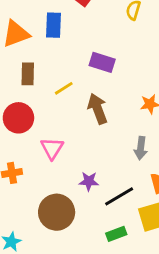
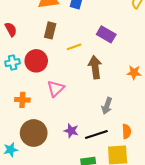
gray arrow: (141, 148) -> (107, 106), moved
purple star: (89, 181) -> (71, 131), moved
brown circle: (57, 212) -> (34, 133), moved

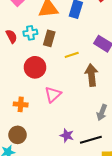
cyan cross: (13, 63) -> (30, 33), moved
brown circle: (34, 133) -> (18, 135), moved, size x0.7

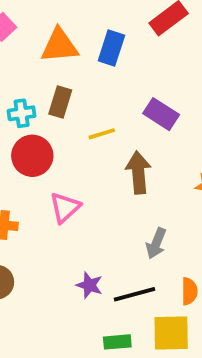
cyan cross: (30, 33) -> (22, 113), moved

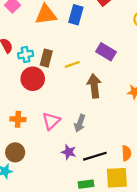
brown rectangle: (60, 102) -> (46, 58), moved
pink triangle: (65, 208) -> (51, 121), moved
gray arrow: (156, 243) -> (80, 123), moved

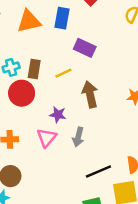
purple rectangle: (106, 52) -> (85, 48), moved
purple star: (69, 152) -> (58, 115), moved

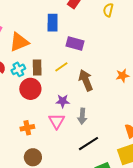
orange triangle: (29, 21) -> (19, 42), moved
black line: (98, 172) -> (88, 144), moved

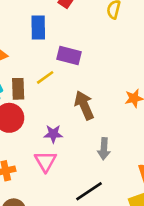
yellow line: (61, 67) -> (45, 77), moved
gray arrow: (82, 116) -> (104, 149), moved

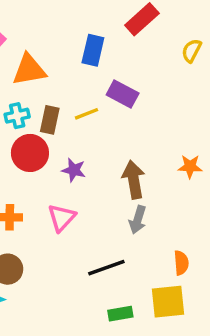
brown arrow: (84, 105) -> (134, 180), moved
purple star: (53, 134) -> (74, 170), moved

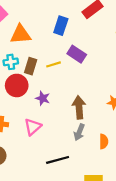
orange semicircle: (181, 263) -> (104, 141), moved

